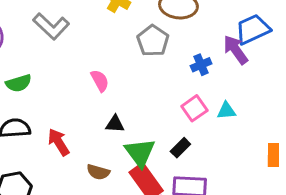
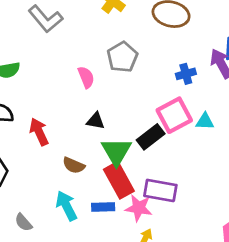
gray pentagon: (153, 41) -> (122, 57), moved
pink square: (194, 108) -> (174, 115), size x1.4
black rectangle: (180, 148) -> (151, 137), moved, size x1.4

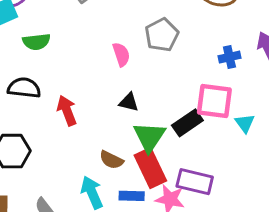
pink square: (174, 115) -> (214, 101), turned 32
cyan triangle: (205, 121) -> (245, 123), moved, turned 48
brown semicircle: (74, 165) -> (111, 160), moved

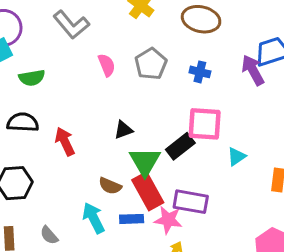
pink semicircle: (121, 54) -> (107, 65), moved
blue cross: (229, 57) -> (200, 72), moved, turned 30
black triangle: (129, 102) -> (123, 130), turned -30
cyan triangle: (245, 123) -> (237, 157), moved, turned 36

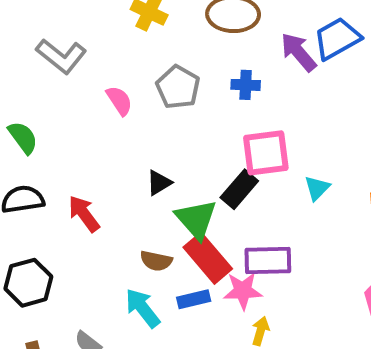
purple arrow: (253, 70) -> (298, 52), moved
green semicircle: (32, 78) -> (23, 138), turned -105

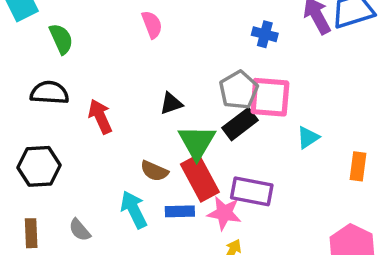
gray pentagon: (178, 87) -> (239, 90), moved

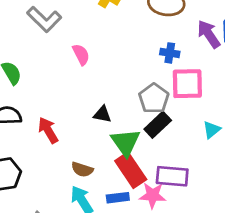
pink square: (270, 97) -> (187, 84), moved
black triangle: (171, 103) -> (102, 114), turned 36
brown semicircle: (154, 171) -> (82, 169), moved

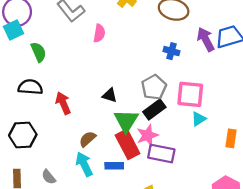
pink semicircle: (81, 54) -> (99, 33), moved, turned 30
pink square: (187, 84) -> (190, 94), moved
brown semicircle: (82, 169) -> (88, 139), turned 114
pink star: (153, 195) -> (147, 135), moved, turned -30

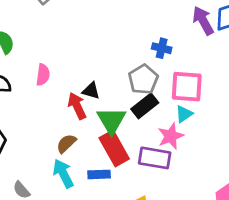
pink semicircle: (99, 33) -> (43, 75), moved
blue cross: (171, 51) -> (162, 48), moved
red arrow: (63, 103) -> (77, 106), moved
cyan triangle: (199, 119) -> (184, 114), moved
pink star: (147, 135) -> (171, 136), moved

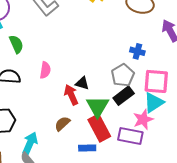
cyan triangle: (184, 114) -> (154, 103), size x1.5
cyan arrow: (63, 174) -> (30, 143), moved, turned 50

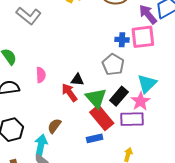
pink square: (156, 81) -> (143, 37), moved
black rectangle: (124, 96) -> (119, 96), moved
brown semicircle: (62, 124) -> (54, 126), moved

